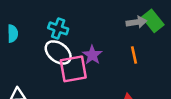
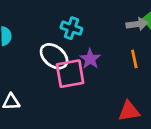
cyan cross: (58, 28) -> (71, 28), moved

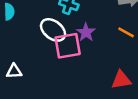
orange line: (134, 59) -> (126, 32), turned -49

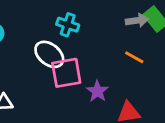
purple star: (86, 32) -> (97, 91), moved

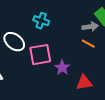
gray arrow: (137, 20) -> (90, 27), moved
white ellipse: (49, 54) -> (14, 42), moved

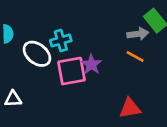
cyan cross: (41, 21) -> (61, 41), moved, turned -35
purple star: (62, 68) -> (91, 64), moved

